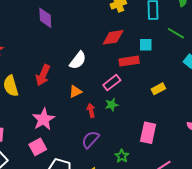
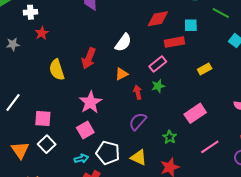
pink rectangle: (148, 133) -> (195, 113), turned 45

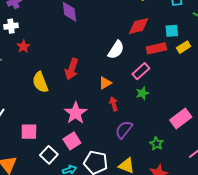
white semicircle: (123, 43) -> (116, 50), moved
yellow rectangle: (205, 69) -> (184, 47), moved
red arrow: (138, 92) -> (114, 104), moved
white square: (47, 144) -> (49, 155), moved

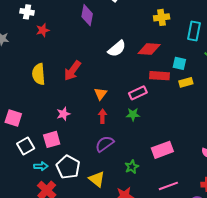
red star: (23, 46) -> (43, 30), moved
white semicircle: (116, 50) -> (117, 49), moved
orange triangle: (105, 83) -> (100, 94), turned -40
pink star: (76, 113) -> (63, 114), size x0.6

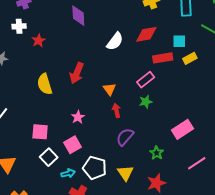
pink square: (13, 118) -> (40, 132), moved
yellow triangle: (97, 179) -> (125, 173), turned 30

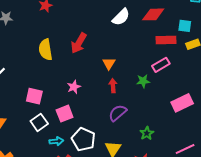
pink rectangle: (146, 80) -> (161, 65), moved
pink rectangle: (183, 129) -> (182, 103), moved

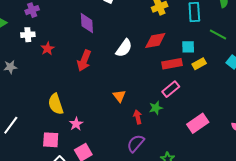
red arrow: (79, 43) -> (84, 61), moved
yellow semicircle: (45, 50) -> (56, 104), moved
red arrow: (113, 86) -> (138, 117), moved
pink star: (74, 87) -> (76, 124), moved

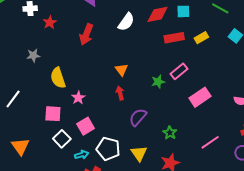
cyan square: (188, 47) -> (183, 11), moved
gray star: (10, 67) -> (33, 55), moved
pink rectangle: (171, 89) -> (179, 71), moved
red arrow: (138, 117) -> (120, 93), moved

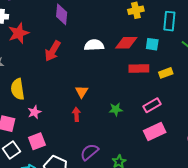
red star: (50, 22) -> (19, 33), size x1.5
white semicircle: (126, 22) -> (94, 45), turned -138
pink rectangle: (179, 71) -> (152, 105), moved
purple semicircle: (138, 117) -> (89, 152), moved

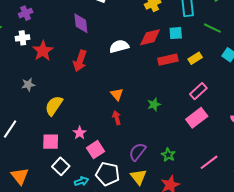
yellow semicircle: (18, 89) -> (54, 106), turned 55
pink rectangle: (152, 105) -> (198, 91), moved
pink star: (34, 112) -> (80, 133), moved
pink square: (37, 141) -> (95, 150), moved

